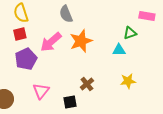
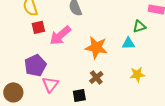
red square: (20, 34) -> (38, 27), moved
orange star: (81, 41) -> (96, 47), moved, turned 30
purple pentagon: (26, 59) -> (35, 65), moved

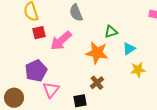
green triangle: (139, 26) -> (111, 32), moved
cyan triangle: (128, 43) -> (129, 49), turned -32
yellow star: (137, 74) -> (138, 70), moved

